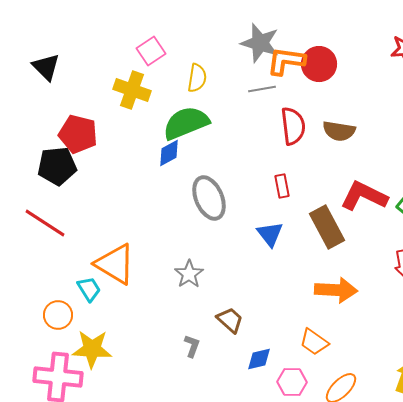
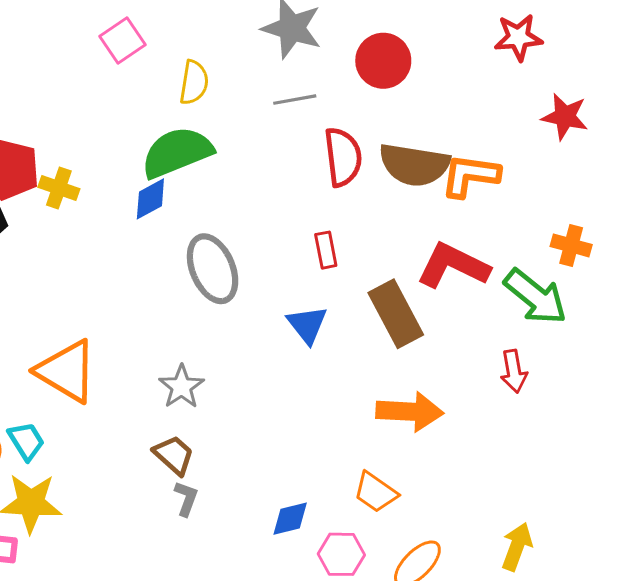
orange L-shape: (286, 61) -> (470, 176), moved
yellow cross: (132, 90) -> (59, 188), moved, size x0.7
brown semicircle: (339, 131) -> (414, 165), size x1.4
cyan trapezoid: (89, 289) -> (26, 441), moved
brown trapezoid: (230, 320) -> (174, 455), moved

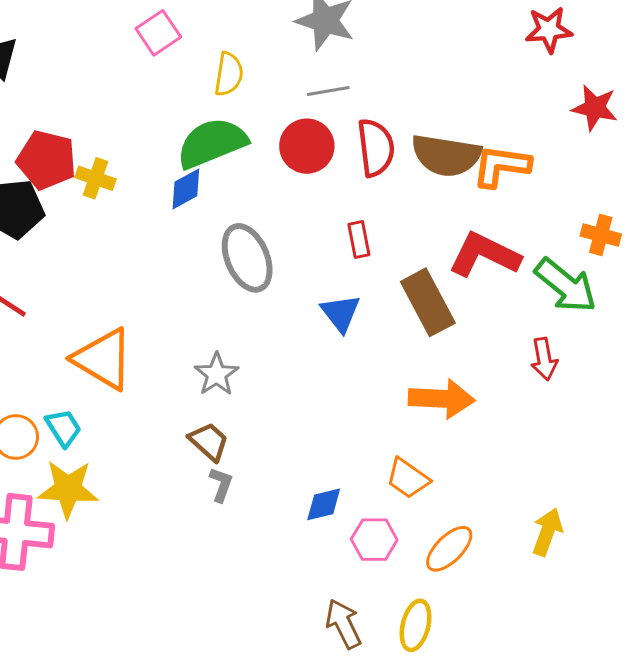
red circle: (383, 61) -> (307, 146), moved

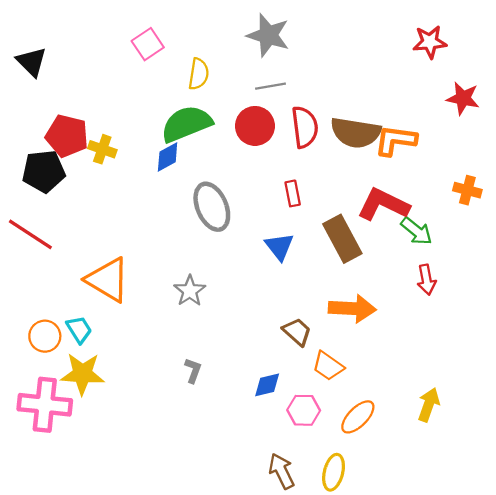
green arrow: (566, 285) -> (416, 231), moved, size x0.7
brown trapezoid: (209, 442) -> (297, 332), moved

